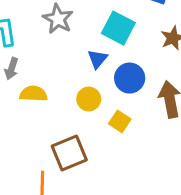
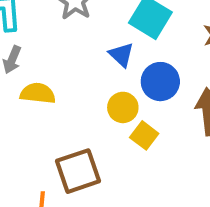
blue triangle: (97, 59) -> (121, 55), turned -30
yellow circle: (89, 99) -> (123, 107), moved

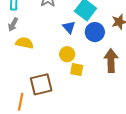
blue circle: (160, 82) -> (95, 32), moved
yellow square: (144, 135) -> (77, 70), turned -32

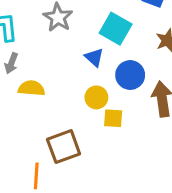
blue circle: (95, 32) -> (130, 75), moved

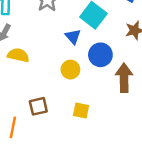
yellow square: (113, 118) -> (81, 110), moved
brown square: (64, 147) -> (38, 106), size x0.7

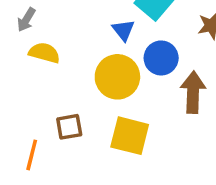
yellow circle: (70, 70) -> (117, 77), size x1.6
yellow square: (81, 110) -> (130, 136), size x1.6

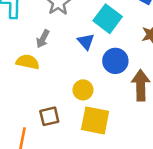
gray arrow: (26, 20) -> (43, 39), moved
yellow circle: (117, 77) -> (83, 90), moved, size x0.6

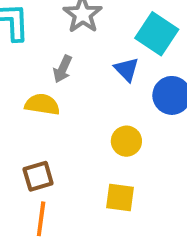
brown square: (49, 116) -> (38, 176), moved
yellow square: (95, 120) -> (120, 197), moved, size x0.7

